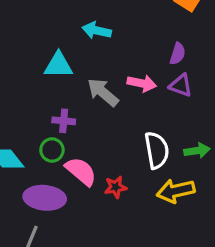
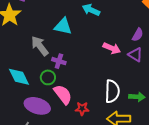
gray arrow: (103, 92) -> (40, 46), moved

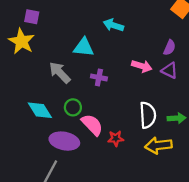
purple cross: (59, 61) -> (99, 77), moved

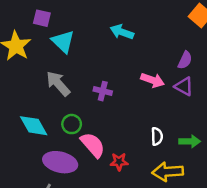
purple square: (32, 17) -> (42, 18), moved
cyan triangle: (84, 47) -> (63, 42), moved, turned 35
white semicircle: (148, 115) -> (157, 136), size x0.6

